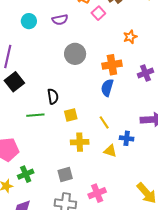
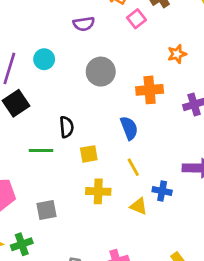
cyan circle: (29, 21) -> (44, 59), moved
blue semicircle: (107, 88) -> (129, 128), moved, turned 138
green cross: (26, 174) -> (22, 244), moved
gray square: (65, 174) -> (46, 210), moved

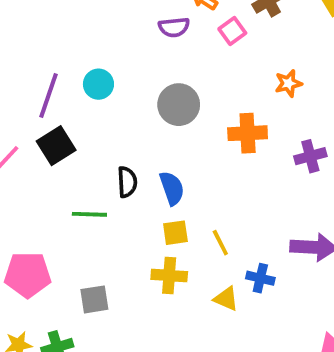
purple semicircle: (84, 24) -> (174, 27), moved
blue semicircle: (129, 128) -> (172, 188), moved
yellow square: (89, 154) -> (175, 233), moved

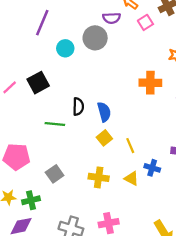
purple line: (48, 96) -> (42, 23), moved
gray circle: (179, 105) -> (95, 38), moved
yellow square: (175, 233) -> (104, 138), turned -35
yellow cross: (169, 275) -> (99, 177), moved
gray square: (94, 299) -> (55, 174), turned -30

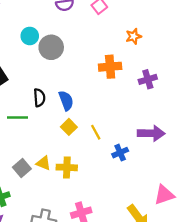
gray circle: (95, 38) -> (51, 47), moved
cyan circle: (65, 48) -> (30, 36), moved
blue cross: (152, 168) -> (120, 153), turned -35
yellow triangle: (131, 178) -> (43, 163), moved

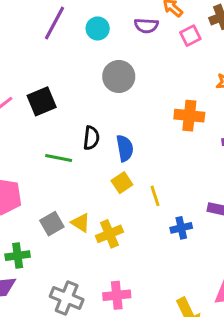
cyan circle: (30, 36) -> (98, 28), moved
yellow cross: (67, 167) -> (109, 234), turned -36

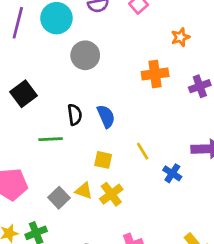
cyan circle: (98, 28) -> (56, 18), size x1.5
yellow square: (122, 183) -> (103, 160), moved, turned -30
blue cross: (181, 228) -> (172, 173), turned -30

